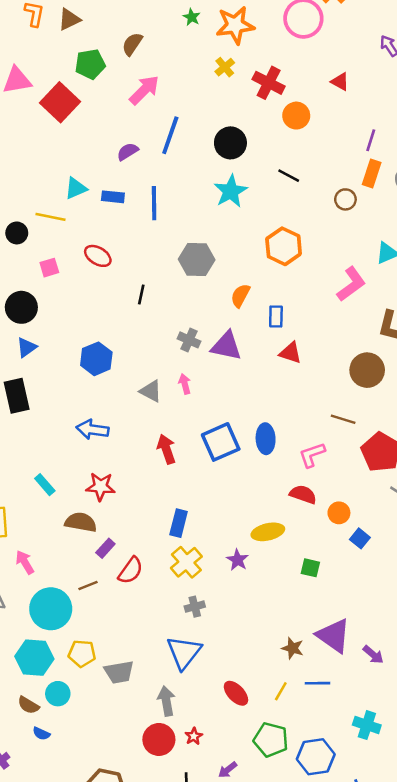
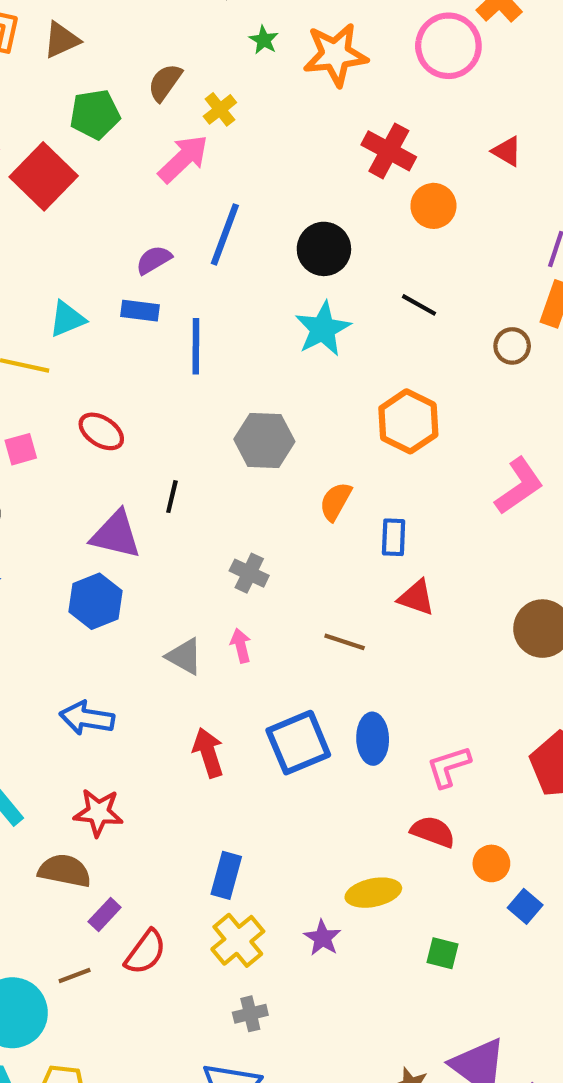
yellow cross: (225, 67) -> (220, 109), moved
blue rectangle: (113, 197) -> (140, 311), moved
purple triangle: (226, 346) -> (116, 535), moved
brown line: (343, 419) -> (345, 642), moved

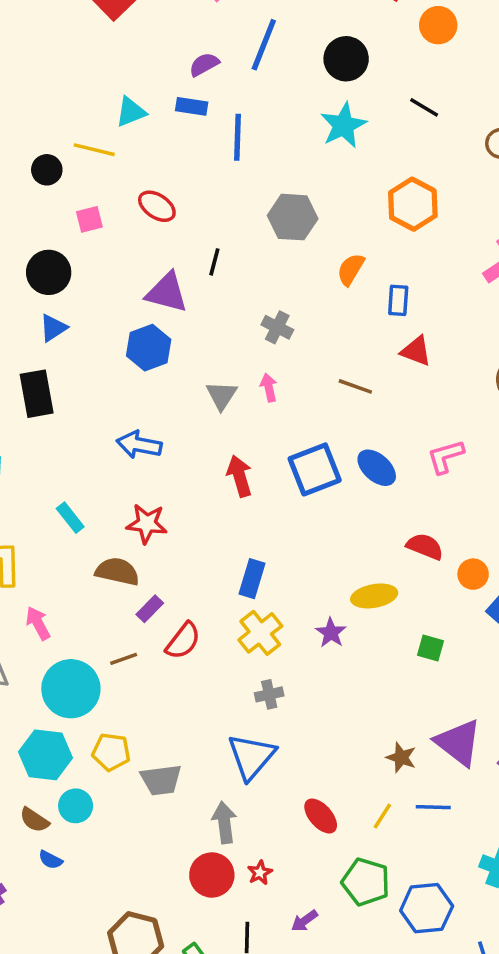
gray triangle: (184, 656) -> (222, 395), turned 32
blue ellipse: (373, 739) -> (377, 468), turned -48
pink L-shape: (449, 767) -> (446, 457), moved

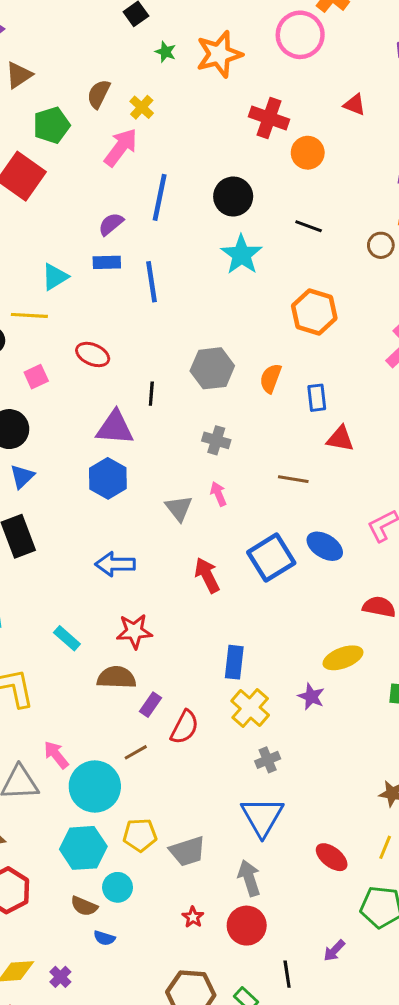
gray hexagon: (293, 217) -> (212, 368), moved
pink arrow: (38, 623) -> (56, 755), moved
red star: (260, 873) -> (193, 917), moved

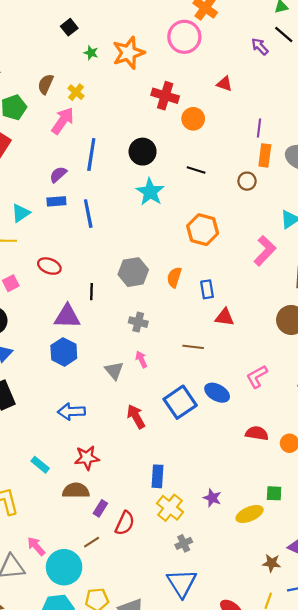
yellow ellipse: (343, 658) -> (250, 514), moved

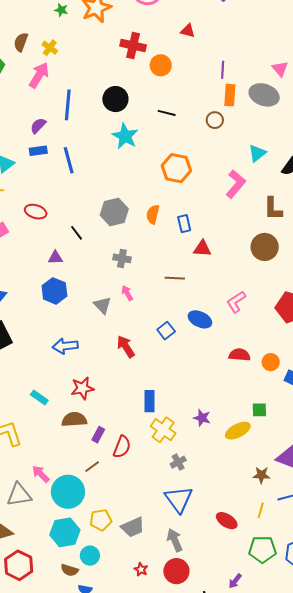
black line: (91, 292) -> (76, 233), turned -35
purple triangle: (67, 316) -> (55, 258), size x0.6
blue square: (180, 402) -> (166, 331), size x0.6

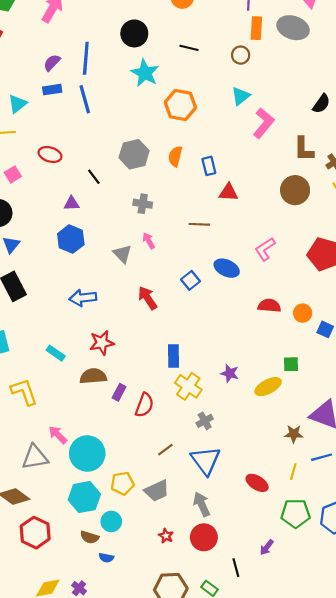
blue line: (68, 105) -> (86, 58), moved
cyan triangle: (257, 153) -> (241, 96), moved
orange hexagon: (176, 168) -> (180, 105), moved
brown line: (92, 467) -> (165, 450), moved

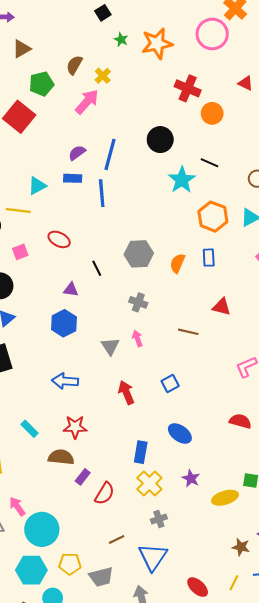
cyan star: (145, 73) -> (182, 180), moved
orange hexagon: (180, 105) -> (213, 217), moved
blue rectangle: (209, 166) -> (209, 258), moved
blue ellipse: (227, 268) -> (180, 433), moved

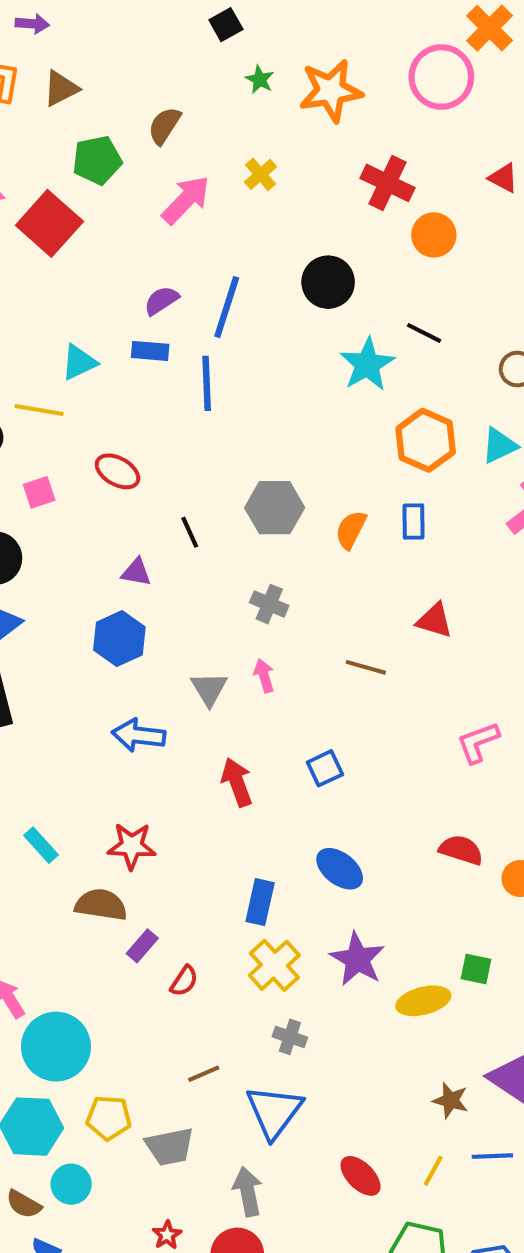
yellow cross: (103, 76) -> (261, 174), moved
blue arrow: (65, 381) -> (139, 735), moved
purple star: (191, 478) -> (357, 959), size x1.5
red semicircle: (105, 493) -> (184, 981), size x0.7
gray cross: (159, 519) -> (290, 1037), turned 35

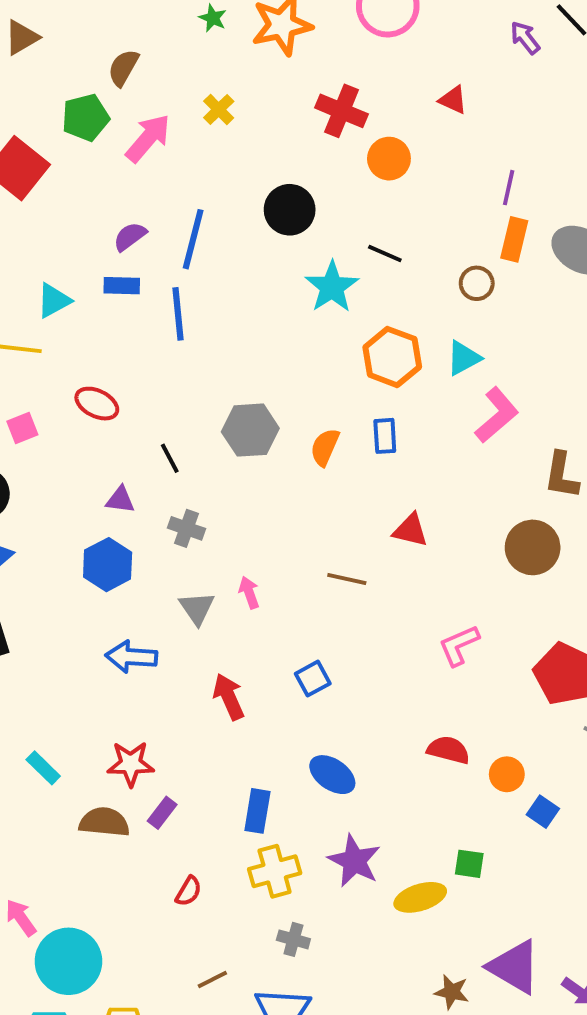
green pentagon: (97, 160) -> (85, 118), moved
gray cross: (269, 604) -> (186, 528), moved
purple rectangle: (142, 946) -> (162, 813), moved
yellow cross: (274, 965) -> (275, 871), turned 30

